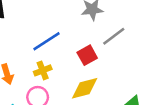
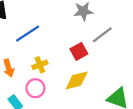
blue line: (47, 41) -> (28, 34), moved

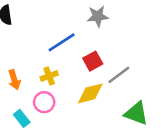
blue line: (28, 34) -> (62, 42), moved
gray line: (102, 35) -> (119, 75), moved

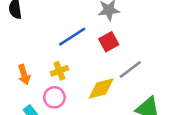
red square: (93, 61) -> (109, 42), moved

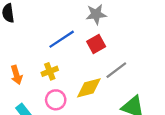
pink circle: (54, 97) -> (56, 100), moved

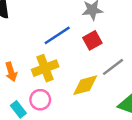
yellow cross: (50, 71) -> (45, 68), size x1.5
pink circle: (56, 100) -> (40, 100), moved

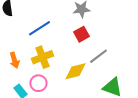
blue line: (57, 35) -> (39, 28), moved

